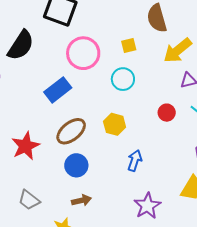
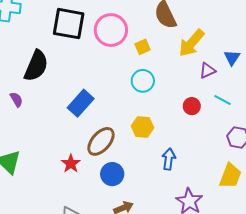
pink circle: (83, 53) -> (111, 30), moved
red star: (26, 146) -> (71, 164), moved, size x0.7

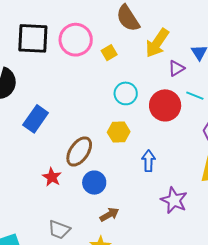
cyan circle: (143, 81) -> (126, 93), moved
blue rectangle: (81, 103) -> (36, 119), moved
red circle: (192, 106) -> (165, 105), size x1.8

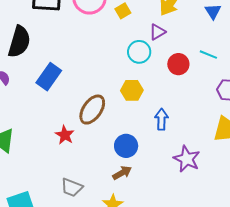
purple triangle: (176, 68) -> (157, 32), moved
red circle: (165, 105) -> (178, 64), size x0.7
blue circle: (94, 183) -> (126, 146), moved

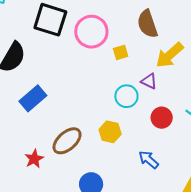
purple triangle: (157, 32) -> (149, 81), turned 42
blue arrow: (161, 119) -> (149, 160), moved, turned -65

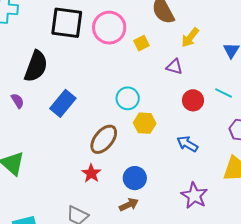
yellow arrow: (170, 55) -> (190, 37), size x0.7
cyan circle: (126, 96) -> (128, 98), moved
red star: (34, 159) -> (91, 173), moved

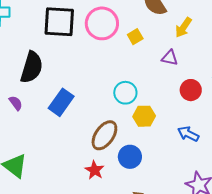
blue circle: (135, 178) -> (130, 157), moved

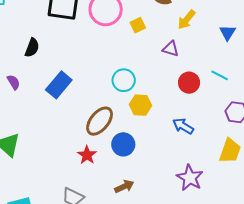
black semicircle: (32, 67) -> (32, 48), size x0.6

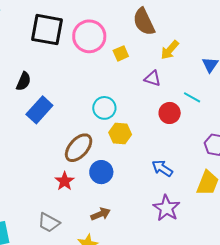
black semicircle: (32, 48) -> (24, 81), moved
cyan line: (220, 75) -> (192, 97), moved
blue arrow: (183, 126) -> (162, 168), moved

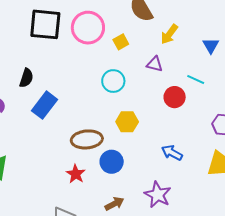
cyan circle: (104, 108) -> (113, 81), moved
brown ellipse: (79, 148) -> (87, 139), turned 48
purple star: (166, 208) -> (158, 195), moved

